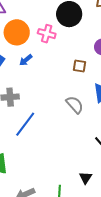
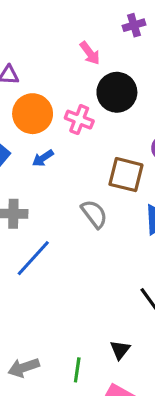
brown square: (79, 66) -> (126, 175), size x1.6
gray semicircle: (75, 105) -> (94, 214), moved

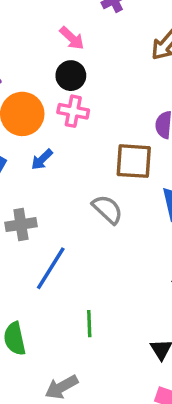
black circle: (117, 92) -> (71, 76), moved, size x0.7
green line: (77, 370) -> (89, 324), moved

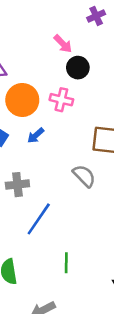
black circle: (71, 76) -> (78, 68), moved

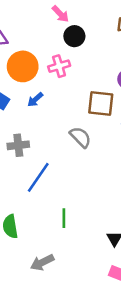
pink cross: (61, 100) -> (59, 66), turned -30

